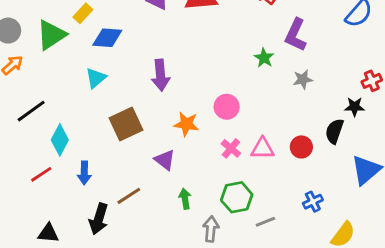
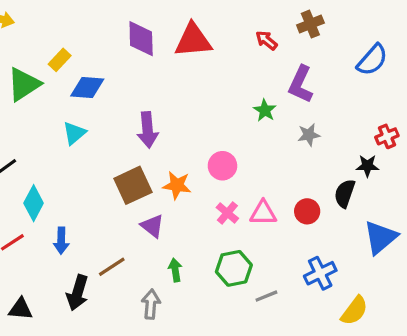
brown square: (126, 124) -> (133, 185), moved
blue cross: (313, 202) -> (320, 273), size x1.4
gray arrow: (211, 229) -> (151, 304), moved

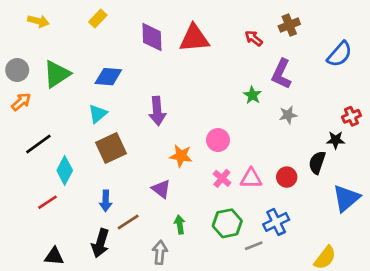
yellow rectangle: (60, 60) -> (98, 18), moved
brown square: (133, 185) -> (111, 148), moved
blue arrow: (61, 241) -> (106, 201), moved
blue cross: (320, 273) -> (276, 222), moved

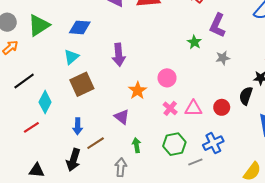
orange star: (181, 156) -> (138, 91), turned 30

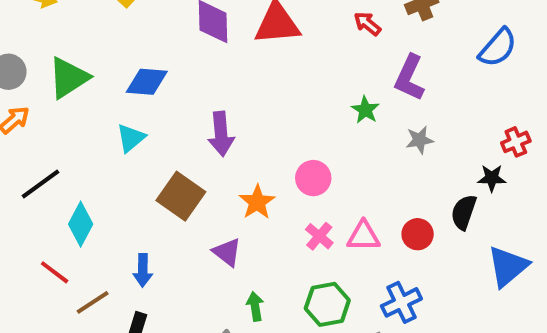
brown square: (82, 84) -> (181, 196), moved, turned -30
red line: (31, 127) -> (55, 272), turned 70
brown line: (96, 143) -> (93, 302), moved

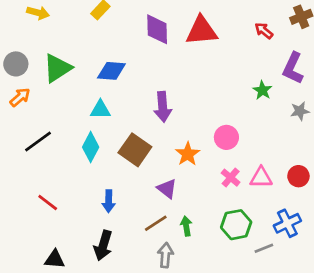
cyan triangle: (131, 138) -> (100, 110), turned 40
cyan diamond: (81, 224) -> (91, 147), moved
brown line: (93, 302) -> (156, 223), moved

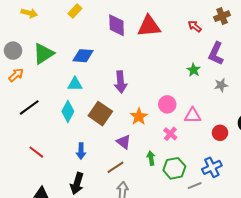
pink triangle: (261, 178) -> (193, 116), moved
green arrow: (186, 226) -> (151, 158), moved

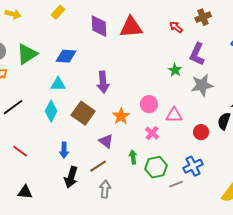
gray star: (221, 85) -> (202, 85), size x1.6
black arrow: (77, 184) -> (71, 177), moved

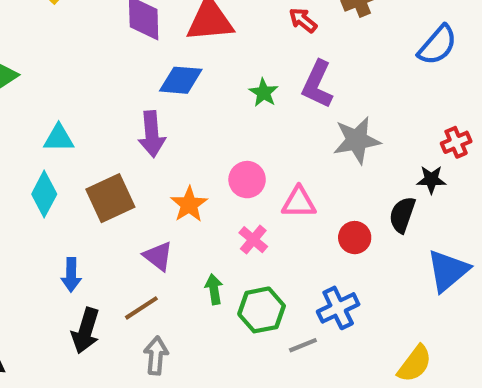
purple L-shape: (197, 54) -> (317, 84), moved
blue diamond: (66, 56) -> (181, 80), moved
green star: (175, 70) -> (264, 93), moved
brown square: (83, 113) -> (110, 198), turned 30

